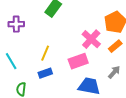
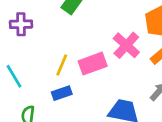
pink rectangle: (78, 61) -> (93, 64), moved

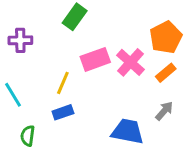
pink rectangle: (93, 64) -> (95, 59), moved

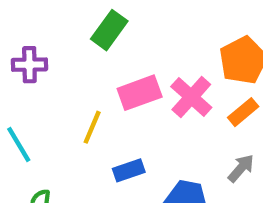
blue rectangle: (63, 112) -> (129, 170), moved

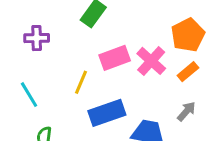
blue rectangle: (129, 170) -> (107, 113), size x1.6

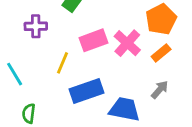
purple cross: (37, 38) -> (36, 26), moved

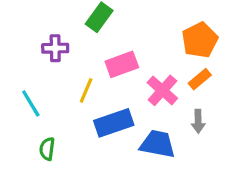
pink cross: (127, 43) -> (162, 90), moved
gray arrow: (160, 90) -> (198, 121), turned 138

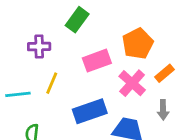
orange pentagon: (200, 40) -> (138, 44), moved
yellow line: (86, 90) -> (52, 83), moved
cyan line: (31, 103) -> (18, 94), turned -65

